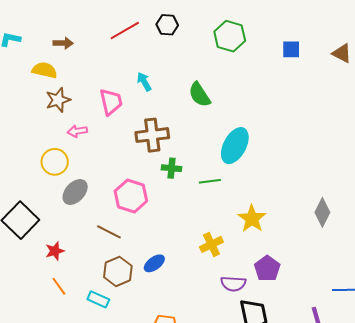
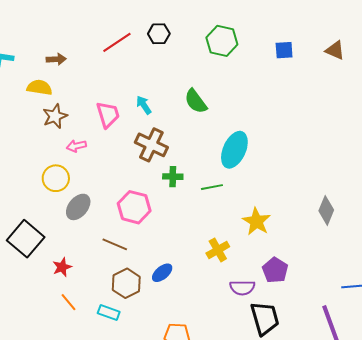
cyan arrow: (144, 82) -> (144, 105), moved
brown cross: (152, 135) -> (151, 145), turned 36

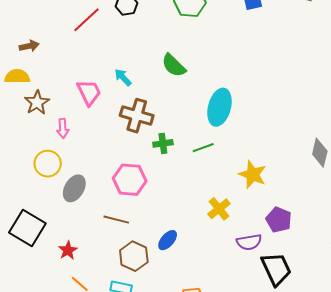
pink arrow: (76, 146) -> (63, 128), turned -72

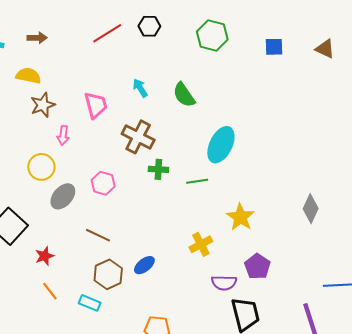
brown arrow: (29, 46) -> (37, 38), moved
cyan arrow: (123, 77) -> (140, 88), moved
pink hexagon: (130, 180) -> (103, 183), moved, size x0.7

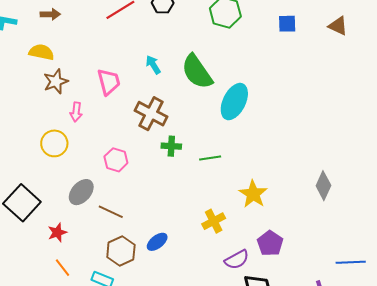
green semicircle: (184, 95) -> (197, 72), size x1.4
cyan ellipse: (221, 145) -> (234, 102), moved
gray ellipse: (63, 196) -> (81, 192), moved
purple semicircle: (224, 283) -> (237, 260), turned -30

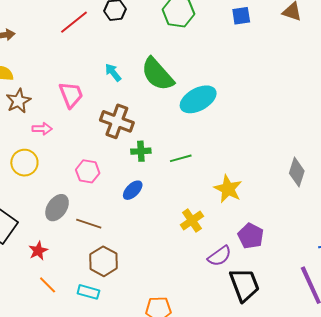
cyan ellipse: (234, 102) -> (198, 99), turned 42
pink arrow: (76, 112) -> (42, 129), turned -90
blue ellipse: (157, 242) -> (133, 190), moved

